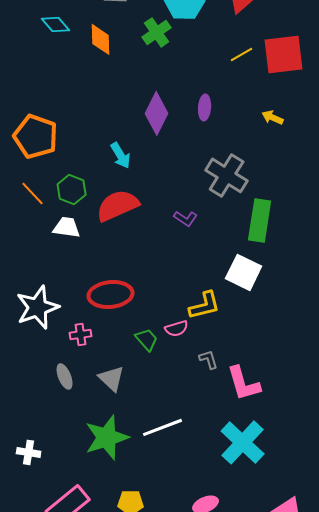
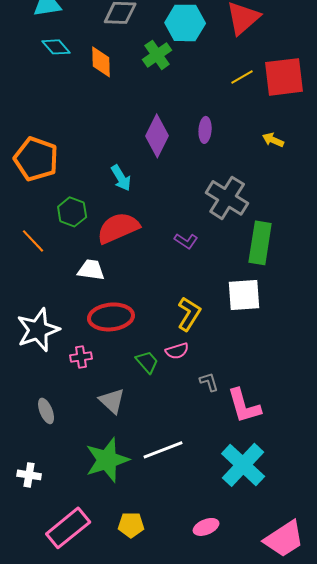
orange line: (33, 193) -> (33, 241), moved
white trapezoid: (67, 227) -> (91, 270), moved
white square: (244, 272) -> (244, 295), turned -30
yellow L-shape: (205, 305) -> (189, 314), moved, turned -44
gray ellipse: (65, 376) -> (46, 411), moved

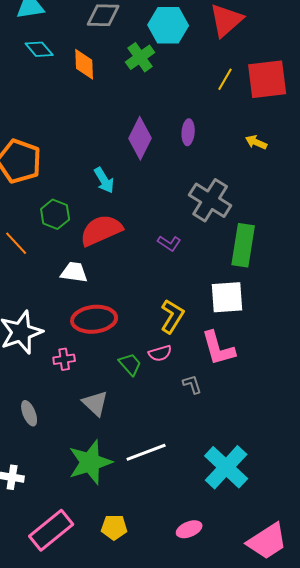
yellow line: (242, 77) -> (225, 79), turned -30
pink L-shape: (244, 406) -> (218, 348), moved

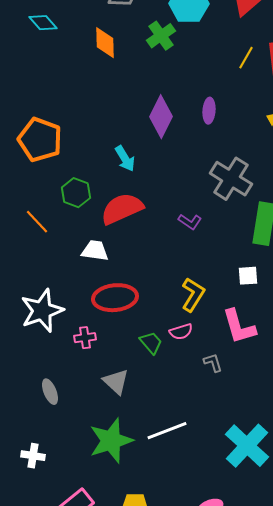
cyan diamond: (39, 49) -> (43, 23), moved
white square: (227, 297) -> (248, 276), size x0.6

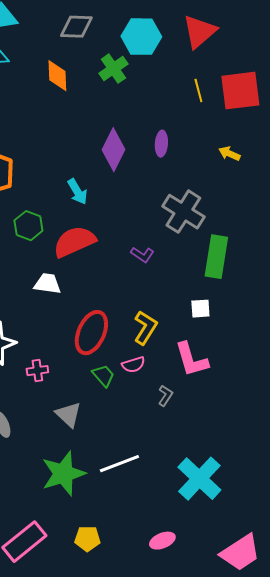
yellow line: (246, 58) -> (198, 91), turned -45
red ellipse: (115, 298) -> (91, 333), moved, turned -60
gray L-shape: (213, 363) -> (165, 396), turned 50

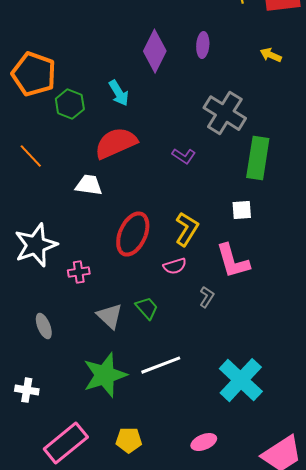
green hexagon: (28, 226) -> (70, 104), moved
green trapezoid: (103, 376) -> (147, 308), moved

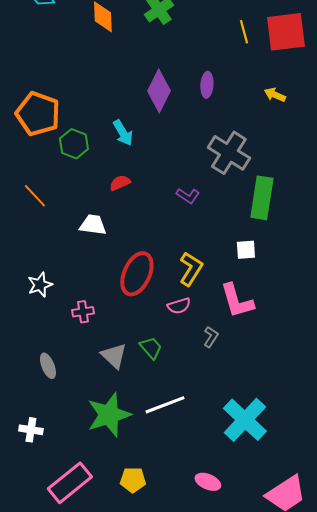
red semicircle: (116, 143) -> (120, 183), size x0.5
white star: (36, 245) -> (40, 285), size x0.6
pink ellipse: (204, 442) -> (208, 482), turned 45

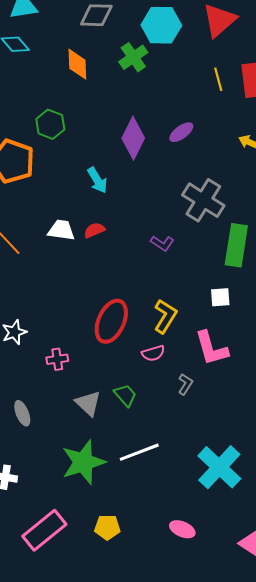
purple ellipse: (207, 85) -> (181, 132), turned 50
green hexagon: (74, 144) -> (50, 124), moved
white trapezoid: (93, 225) -> (61, 230), moved

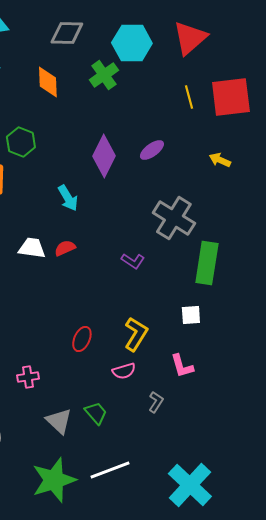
red ellipse: (111, 321) -> (82, 339), size x0.6
pink L-shape: (211, 348) -> (182, 366), size x0.7

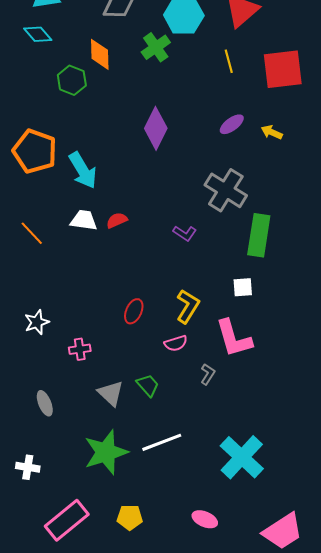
yellow line: (189, 97) -> (229, 61), moved
green hexagon: (21, 142) -> (72, 80), moved
purple ellipse: (152, 150) -> (232, 124), moved
cyan arrow: (68, 198) -> (83, 170), moved, size x1.4
pink L-shape: (182, 366) -> (234, 338), size x1.6

